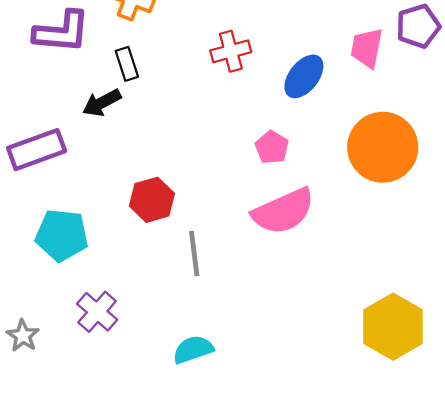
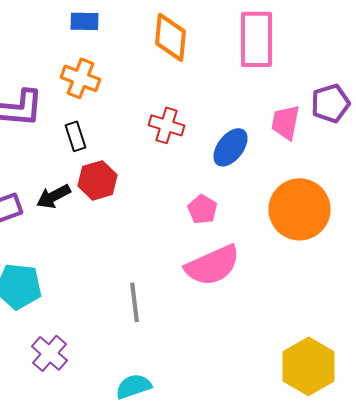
red cross: (231, 51) -> (166, 125), turned 32
black arrow: (102, 103) -> (54, 196), moved
red hexagon: (152, 200) -> (98, 180), moved

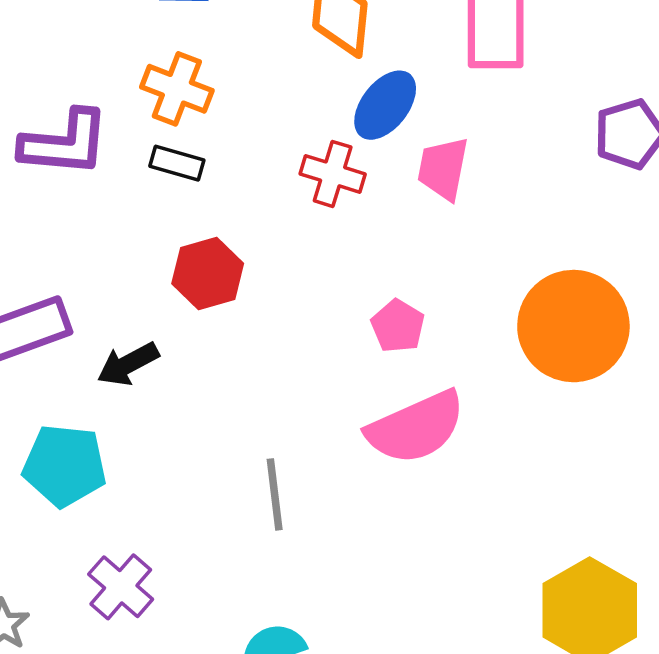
pink trapezoid: (286, 122) -> (443, 168), moved
black rectangle: (76, 136) -> (177, 163), moved, turned -56
blue ellipse: (230, 147) -> (385, 105), moved
black arrow: (54, 196) -> (128, 364), moved

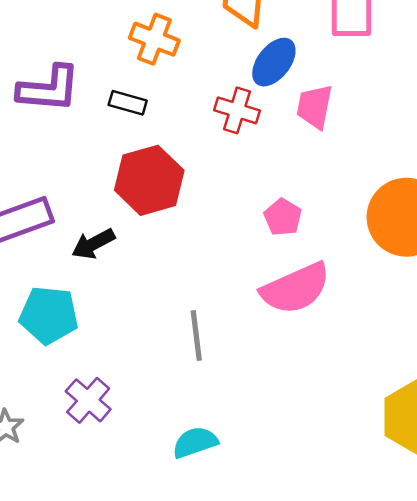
orange cross: (177, 89) -> (154, 39), moved
red hexagon: (208, 274) -> (149, 180), size x1.4

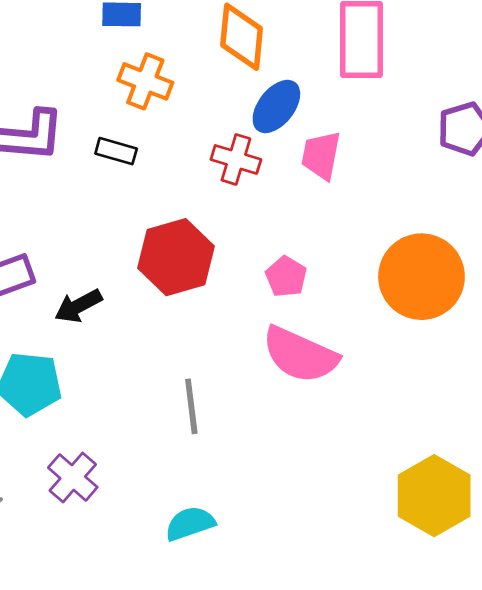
red hexagon: (149, 180) -> (176, 257), moved
pink semicircle: (296, 288) -> (300, 355), turned 48

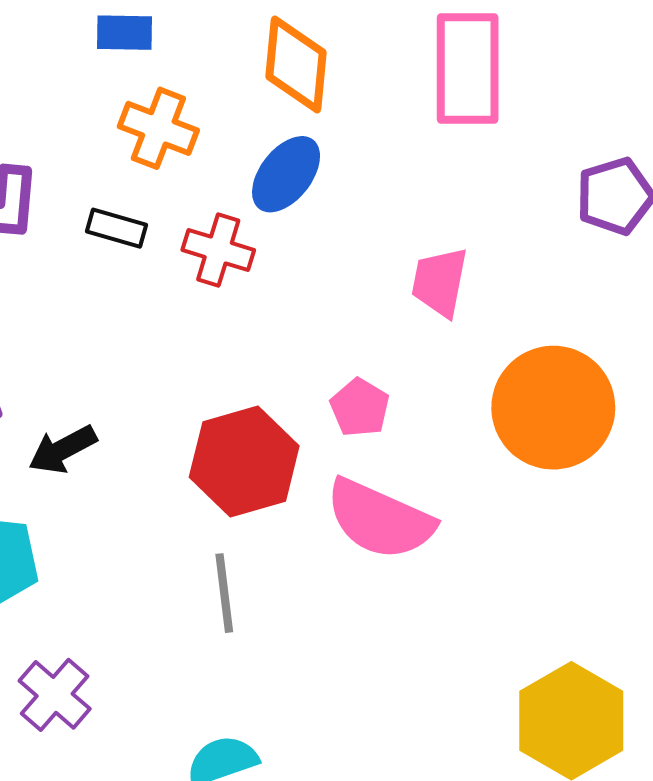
blue ellipse: (276, 106) -> (286, 174), moved
pink trapezoid: (321, 155) -> (440, 282), moved
red cross: (236, 159) -> (218, 250), moved
red hexagon: (176, 257) -> (244, 461), moved

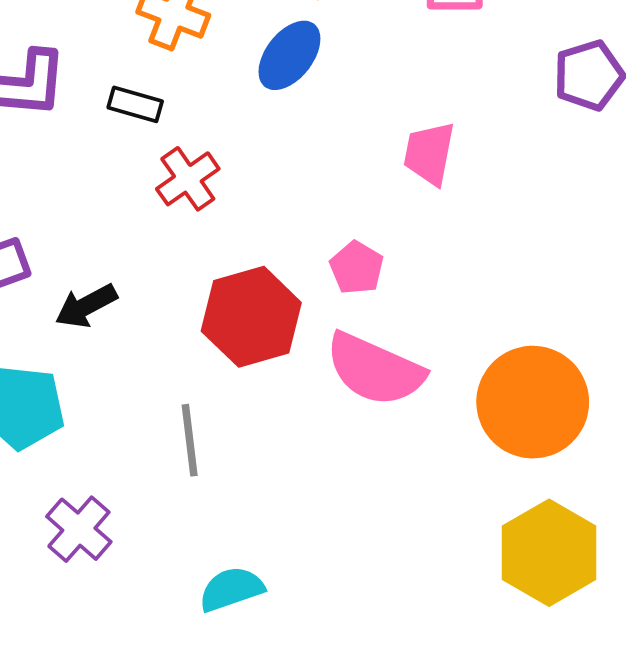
red cross: (218, 250) -> (188, 179), moved, turned 38
orange circle: (553, 408) -> (533, 402), moved
gray line: (224, 593) -> (190, 440), moved

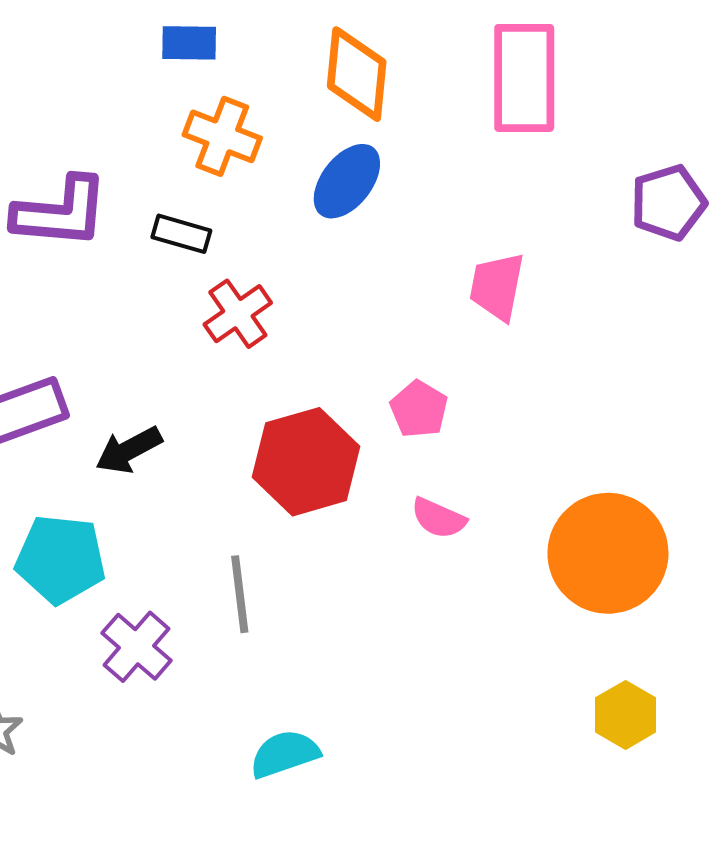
pink semicircle: (375, 369) -> (438, 518), size x0.5
purple cross: (79, 529) -> (137, 647), moved
yellow hexagon: (549, 553) -> (626, 715), size x0.6

